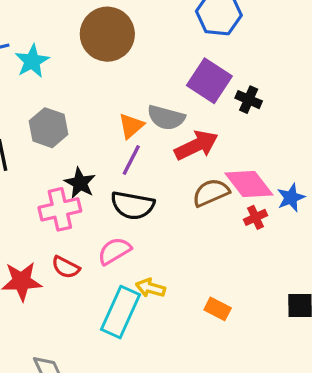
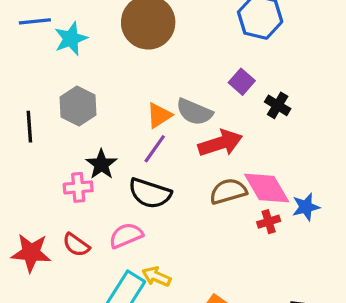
purple square: (209, 81) -> (242, 82), size x0.6
pink cross: (60, 209) -> (78, 187), size x0.7

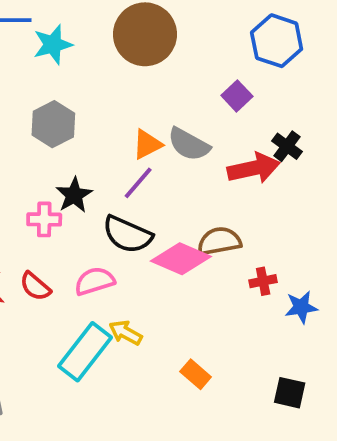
purple square: (242, 82) -> (237, 96), moved
red arrow: (220, 143) -> (254, 168), moved
pink diamond: (267, 188) -> (181, 259), moved, turned -42
blue star: (306, 207) -> (301, 307), moved

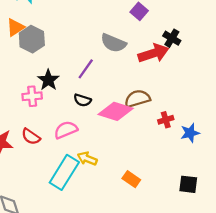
orange triangle: (147, 144) -> (15, 27), moved
black semicircle: (127, 234) -> (82, 100), size x0.6

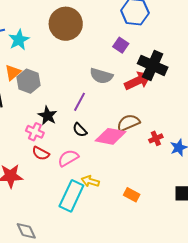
black cross: (172, 38) -> (153, 65), size x1.8
pink cross: (32, 96) -> (35, 132), turned 36
black semicircle: (82, 100) -> (80, 130), turned 35
red semicircle: (31, 137) -> (41, 153), moved

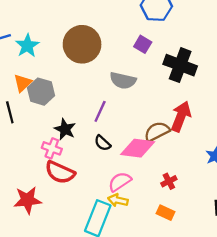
brown circle: (66, 24) -> (82, 44), moved
red arrow: (138, 81) -> (181, 116), moved, turned -40
red cross: (156, 138) -> (169, 181), moved
red semicircle: (41, 153) -> (60, 172), size x1.5
pink semicircle: (68, 158) -> (120, 182), moved

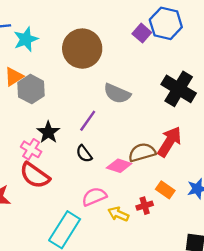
purple square: (143, 44) -> (142, 33), moved
pink diamond: (138, 148) -> (119, 166), size x0.7
yellow arrow: (118, 200) -> (118, 214), moved
orange rectangle: (166, 213) -> (165, 190), moved

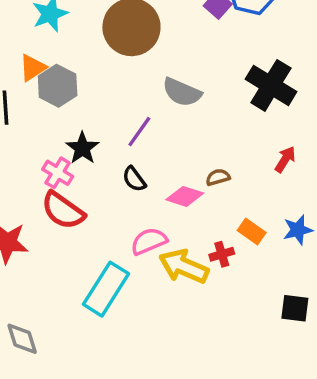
red arrow: (170, 142) -> (285, 159), moved, size x0.6
brown semicircle: (142, 152) -> (218, 177), size x0.6
yellow arrow: (118, 214) -> (184, 266), size x1.6

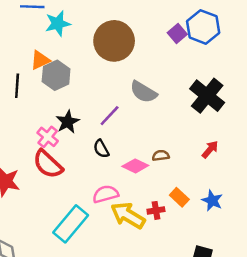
blue star: (298, 230) -> (212, 201), turned 30

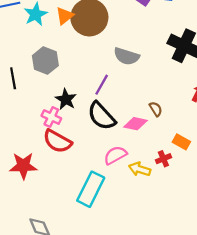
orange triangle: (40, 60) -> (65, 16), moved
black semicircle: (101, 149) -> (101, 116), size x1.8
brown semicircle: (161, 156) -> (156, 109), turned 80
yellow arrow: (128, 215) -> (140, 169), size x0.7

